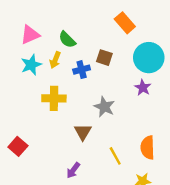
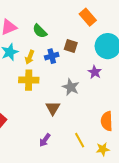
yellow arrow: (55, 60) -> (30, 57), moved
purple star: (143, 88) -> (95, 72), moved
yellow line: (115, 156) -> (80, 140), moved

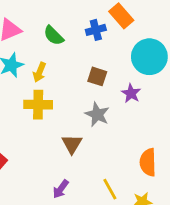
brown square: (71, 46) -> (97, 76), moved
blue cross: (52, 56) -> (96, 30), moved

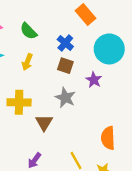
blue cross: (96, 30) -> (65, 43), moved, turned -35
yellow arrow: (40, 72) -> (27, 62), moved
yellow cross: (38, 105) -> (19, 102), moved

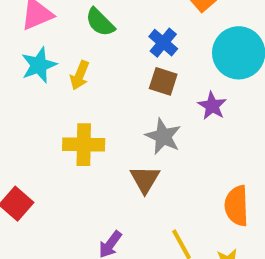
yellow arrow: (27, 62) -> (80, 75), moved
brown triangle: (44, 123) -> (145, 179), moved

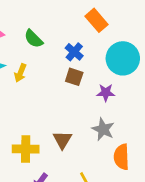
purple star: (212, 106) -> (106, 93), turned -30
gray star: (163, 136) -> (103, 129), moved
yellow cross: (84, 145) -> (26, 149), moved

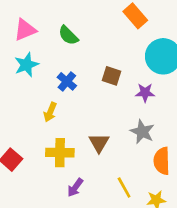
blue cross: (74, 52) -> (67, 81), moved
yellow arrow: (20, 73) -> (50, 112), moved

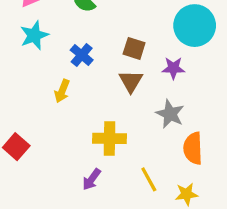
brown triangle: (99, 143) -> (131, 81), moved
yellow cross: (60, 153) -> (110, 138), moved

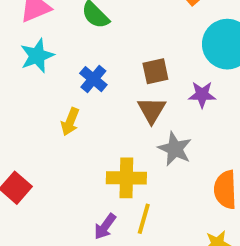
brown square: (134, 48) -> (155, 71), turned -30
gray star: (170, 114) -> (175, 149), moved
yellow line: (149, 179) -> (144, 219), moved, turned 45

